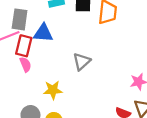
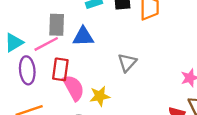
red rectangle: (24, 46) -> (60, 69), moved
pink semicircle: (25, 64) -> (74, 88), moved, size x1.6

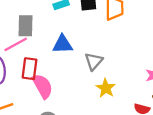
blue triangle: (83, 37) -> (63, 44), moved
yellow star: (100, 96) -> (106, 88), moved, turned -30

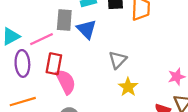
gray rectangle: (25, 26) -> (64, 20), moved
blue triangle: (63, 44) -> (87, 29), moved, turned 45

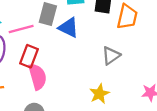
blue triangle: (87, 29) -> (69, 28), turned -30
gray triangle: (118, 60) -> (111, 56), moved

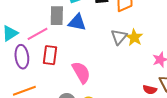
pink semicircle: (38, 77) -> (81, 72), moved
yellow star: (99, 94) -> (134, 37), moved

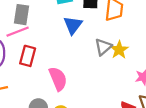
gray rectangle: (57, 16) -> (21, 15), moved
blue triangle: (77, 22) -> (73, 25), moved, turned 48

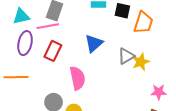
blue triangle: (73, 25) -> (94, 43), moved

